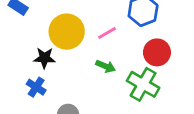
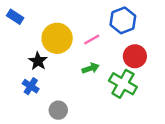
black star: (44, 58) -> (38, 61), turned 30
green arrow: (106, 66) -> (91, 68), turned -42

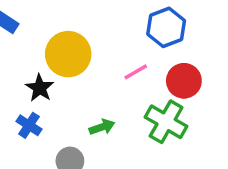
pink line: (92, 40) -> (136, 72), moved
green arrow: (91, 68) -> (102, 127), moved

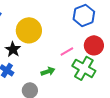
pink line: (136, 72) -> (67, 51), moved

